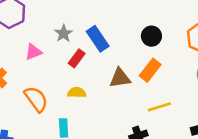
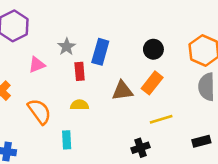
blue rectangle: (98, 39) -> (100, 52), turned 50
red rectangle: (77, 58) -> (80, 71), turned -42

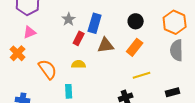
pink triangle: (37, 65) -> (30, 32), moved
red rectangle: (80, 71) -> (79, 38), turned 32
brown triangle: (122, 91) -> (106, 45), moved

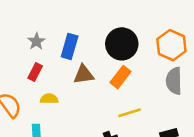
black circle: (136, 21) -> (122, 44), size x1.6
red rectangle: (79, 38) -> (35, 72), moved

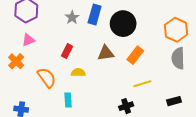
gray star: (36, 41) -> (72, 17), moved
black circle: (122, 44) -> (123, 24), moved
blue rectangle: (70, 46) -> (95, 14), moved

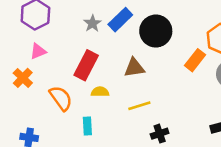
blue rectangle: (95, 14) -> (120, 20), turned 30
red rectangle: (67, 51) -> (86, 65), size x1.6
orange rectangle: (135, 55) -> (195, 60), moved
yellow line: (142, 84) -> (139, 106), moved

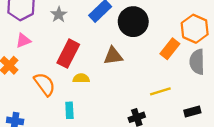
gray star: (92, 23) -> (59, 15), moved
yellow line: (139, 106) -> (160, 91), moved

